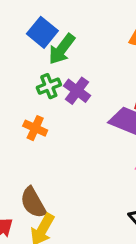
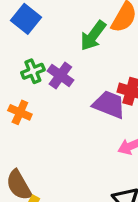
green arrow: (62, 49) -> (93, 36), moved

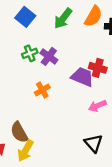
green arrow: (93, 36) -> (63, 18), moved
orange cross: (20, 112) -> (42, 90), moved, turned 35

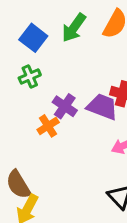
blue square: (25, 17) -> (33, 38), moved
purple cross: (49, 56) -> (65, 106), moved

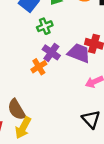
green cross: (30, 76) -> (45, 26), moved

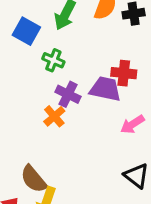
green cross: (45, 26) -> (53, 60), turned -35

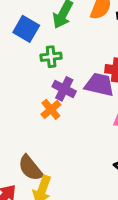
green cross: (53, 60) -> (51, 57), turned -30

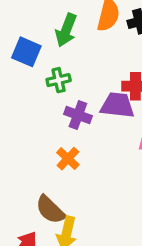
orange cross: (51, 109) -> (68, 159), moved

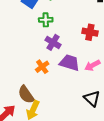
purple trapezoid: (117, 105) -> (70, 63), moved

